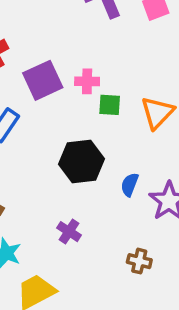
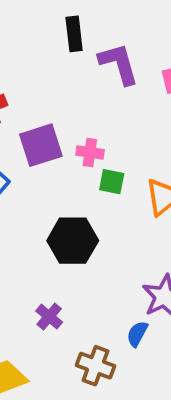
blue semicircle: (130, 185) -> (137, 334), moved
brown cross: (139, 261) -> (96, 366), moved, size x1.4

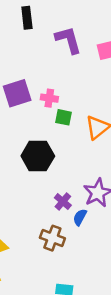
black rectangle: (74, 34) -> (27, 18), moved
purple cross: (49, 317) -> (63, 201), moved

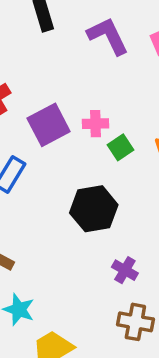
green square: (63, 117) -> (121, 147), turned -35
purple cross: (63, 201) -> (125, 270), moved

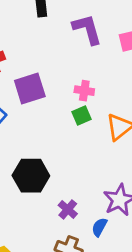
pink cross: (96, 124) -> (84, 91), moved
black hexagon: (94, 209) -> (31, 176), moved

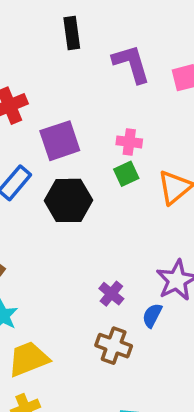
black hexagon: (31, 176) -> (68, 200), moved

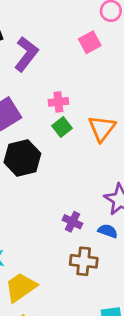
purple L-shape: (131, 64) -> (26, 54), moved, turned 68
blue semicircle: (152, 315) -> (108, 231), turned 96

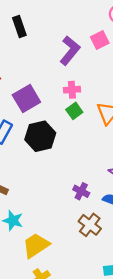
purple L-shape: (26, 54) -> (70, 51), moved
brown cross: (84, 261) -> (90, 225), turned 30

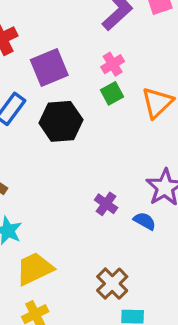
pink cross: (72, 90) -> (113, 64), turned -35
brown cross: (90, 225) -> (112, 284), moved

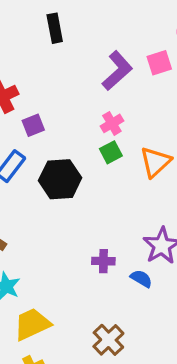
purple square: (49, 68) -> (33, 125), moved, size x0.6
purple cross: (106, 204) -> (103, 261), turned -35

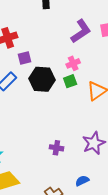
black hexagon: (60, 179) -> (42, 79), moved
blue semicircle: (141, 279) -> (82, 181), moved, turned -64

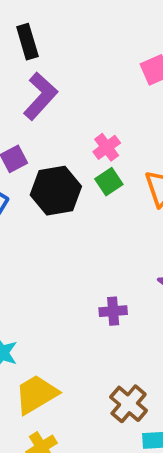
purple L-shape: (81, 31) -> (40, 96), moved

